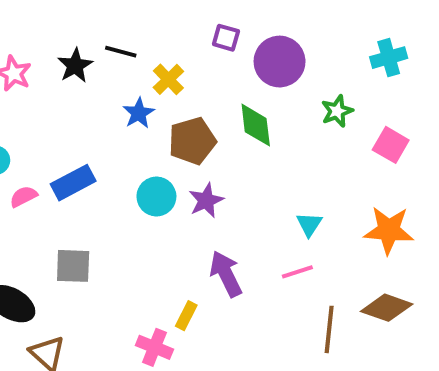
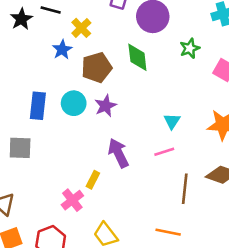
blue rectangle: (73, 183) -> (38, 106), moved, turned -56
pink cross: (154, 347) -> (72, 200), turned 30

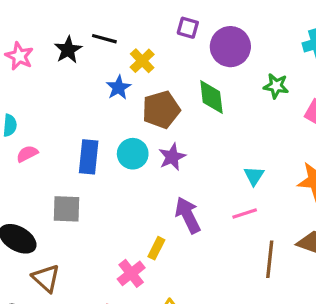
green star: (190, 48) -> (276, 86), turned 30

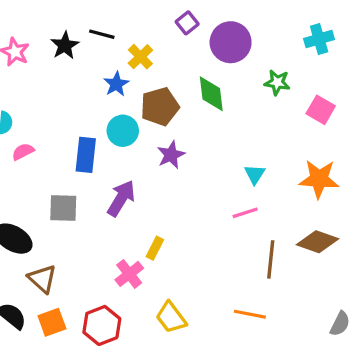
purple square: (188, 28) -> (187, 23), turned 35
cyan circle: (133, 154) -> (123, 131), moved
purple arrow: (188, 215) -> (121, 198), moved, turned 57

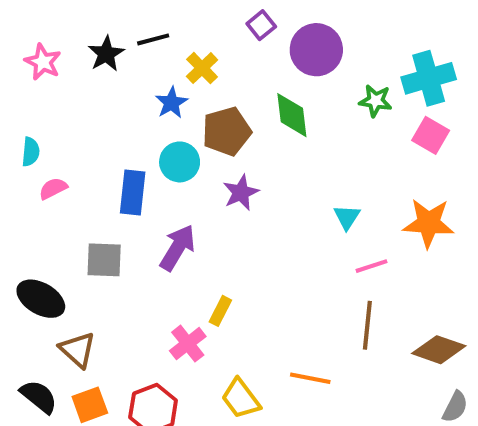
black line: (102, 34) -> (153, 39), turned -30
cyan cross: (319, 39) -> (429, 78), moved, size x1.4
pink line: (245, 213) -> (371, 266), moved
brown diamond: (317, 242) -> (439, 350), moved
orange line: (250, 314) -> (310, 378), moved

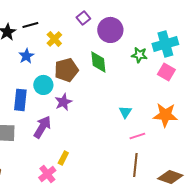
blue star: (171, 103) -> (26, 56), moved
purple star: (241, 193) -> (63, 102), moved

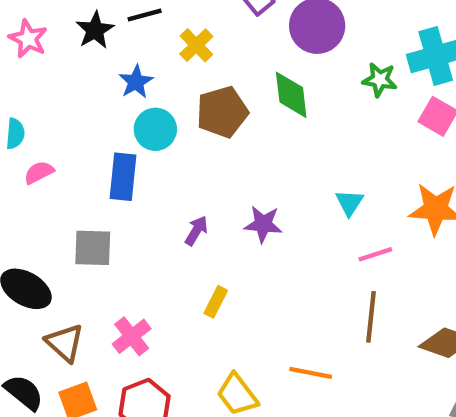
cyan circle: (43, 85) -> (155, 129), moved
purple star: (63, 102) -> (263, 224), moved, turned 30
purple arrow: (42, 127) -> (196, 231), moved, size x0.6
pink cross: (47, 174) -> (132, 336), moved

